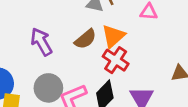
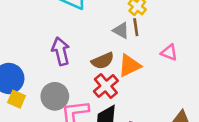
red cross: (116, 60) -> (106, 86), moved

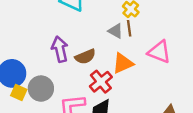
pink triangle: (169, 52) -> (159, 52), size x1.5
brown semicircle: (103, 61) -> (85, 57), moved
gray circle: (55, 96) -> (41, 89), moved

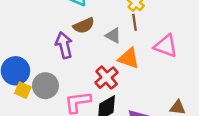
gray triangle: (116, 31) -> (113, 35), moved
brown semicircle: (85, 57) -> (84, 26), moved
orange triangle: (123, 63) -> (129, 58), turned 45

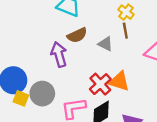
orange triangle: (129, 58) -> (119, 81), moved

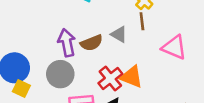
brown semicircle: (77, 35) -> (92, 43), moved
gray circle: (42, 94) -> (60, 74), moved

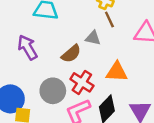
purple arrow: (67, 43) -> (27, 47), moved
red cross: (110, 79) -> (82, 82), moved

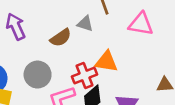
red cross: (82, 82) -> (84, 76), moved, turned 30

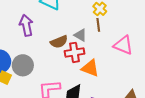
gray circle: (38, 75) -> (23, 65), moved
red cross: (84, 76) -> (75, 52), moved

